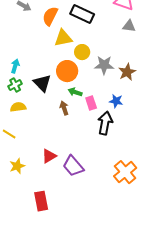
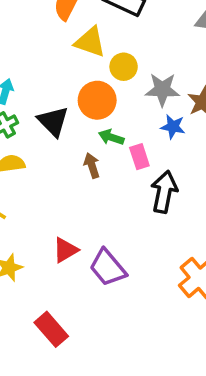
yellow triangle: (63, 38) -> (90, 42), turned 30
blue star: (116, 101) -> (173, 127), moved
red rectangle: (41, 201) -> (51, 329), turned -30

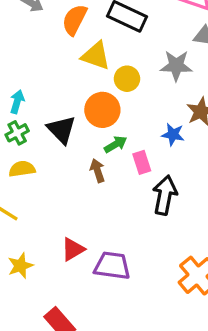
gray star: (162, 90) -> (176, 66), moved
green arrow: (111, 137) -> (116, 144), turned 130
purple trapezoid: (108, 268) -> (112, 266), turned 138

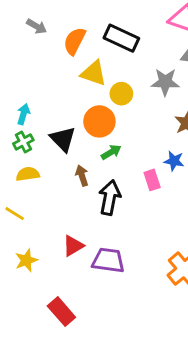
blue star: (173, 134) -> (174, 161), moved
pink rectangle: (142, 162) -> (152, 180), moved
brown arrow: (97, 171) -> (82, 176), moved
black arrow: (165, 195) -> (110, 197), moved

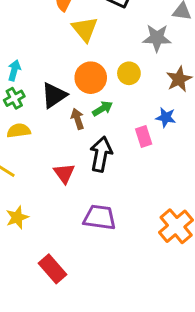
yellow triangle: (94, 73) -> (85, 29), turned 32
yellow circle: (121, 94) -> (129, 73), moved
black triangle: (63, 139) -> (54, 95), turned 40
brown arrow: (82, 176) -> (77, 119), moved
red triangle: (73, 246) -> (64, 173), moved, turned -35

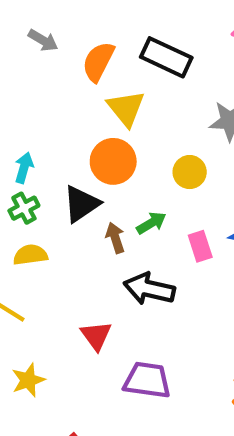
orange circle: (91, 78) -> (113, 161), moved
pink rectangle: (144, 137) -> (200, 246), moved
black arrow: (101, 154) -> (149, 289), turned -88
red triangle: (64, 173) -> (96, 336), moved

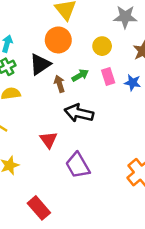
pink rectangle: (200, 246) -> (108, 77), moved
purple trapezoid: (147, 380) -> (78, 165), turned -128

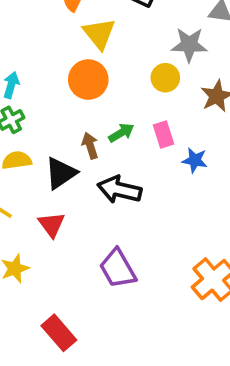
yellow circle: (102, 46) -> (165, 78), moved
black triangle: (40, 64) -> (61, 173), moved
blue star: (133, 83) -> (195, 160), moved
red triangle: (49, 140) -> (52, 224), moved

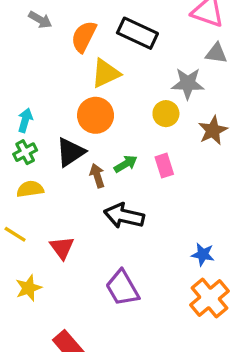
yellow triangle: (99, 34) -> (106, 73), turned 44
blue star: (195, 160) -> (203, 254), moved
black triangle: (61, 173) -> (70, 152), moved

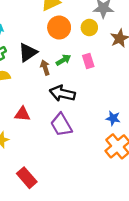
orange circle: (96, 115) -> (59, 28), moved
red triangle: (62, 248) -> (22, 114), turned -49
purple trapezoid: (122, 288) -> (61, 125), moved

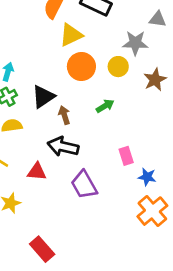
green arrow: (63, 60) -> (105, 106), moved
pink rectangle: (88, 61) -> (126, 156), moved
black arrow: (62, 93) -> (63, 147), moved

